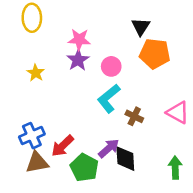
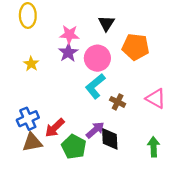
black triangle: (141, 27) -> (106, 23), moved
pink circle: (111, 66) -> (97, 58), size x1.5

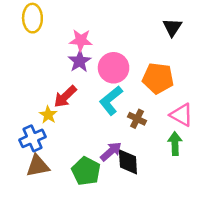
black triangle: (106, 23) -> (172, 27), moved
orange pentagon: (136, 47) -> (158, 78), moved
yellow star: (31, 64) -> (48, 115), moved
red arrow: (55, 128) -> (65, 97), moved
green arrow: (154, 147) -> (175, 144), moved

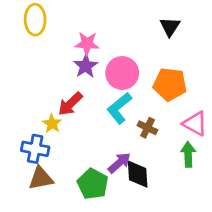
black triangle: (172, 27) -> (170, 27), moved
blue cross: (32, 138) -> (35, 149), turned 35

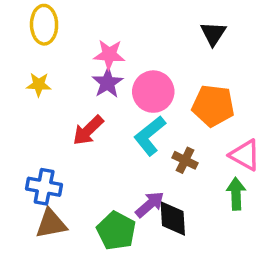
yellow star: (52, 124) -> (39, 85), moved, turned -30

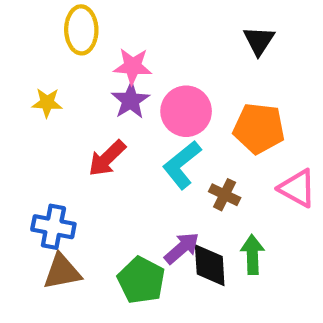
yellow ellipse: (44, 25) -> (81, 30), moved
green arrow: (236, 194) -> (252, 255), moved

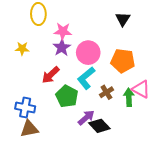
brown cross: (225, 195) -> (106, 92), turned 32
green arrow: (252, 255) -> (129, 97), moved
black diamond: (210, 265) -> (99, 126), turned -40
green pentagon: (141, 280) -> (67, 96), moved

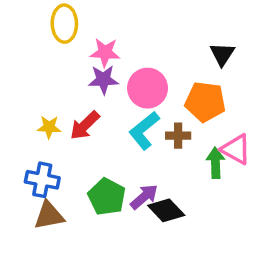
black triangle: (123, 19) -> (222, 54), moved
purple star: (62, 48) -> (103, 80), turned 30
yellow star: (22, 49) -> (49, 127), moved
brown cross: (106, 92) -> (178, 136), moved, turned 32
green pentagon: (67, 96) -> (107, 197), moved

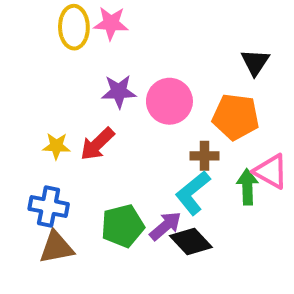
pink star: (105, 52) -> (111, 23), moved
cyan L-shape: (144, 131) -> (193, 193), moved
green pentagon: (107, 197) -> (123, 226), turned 30

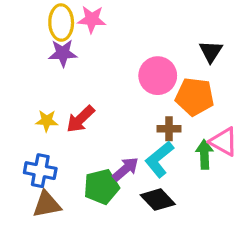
purple star: (119, 91) -> (63, 53), moved
pink circle: (169, 101) -> (158, 76), moved
purple arrow: (166, 226) -> (126, 169), moved

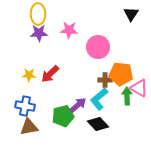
pink star: (92, 19) -> (69, 30), moved
black triangle: (211, 51) -> (131, 14), moved
orange pentagon: (195, 97) -> (121, 74), moved

